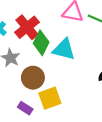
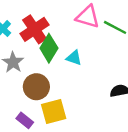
cyan triangle: (64, 49) -> (74, 58), size x0.6

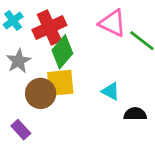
cyan triangle: (74, 58) -> (111, 91), moved
yellow square: (54, 111) -> (60, 83), moved

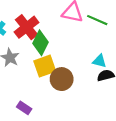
cyan triangle: (111, 91) -> (99, 61), moved
brown circle: (41, 93) -> (62, 79), moved

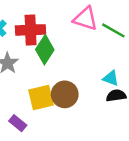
red cross: (27, 27) -> (31, 30), turned 30
yellow square: (45, 66) -> (41, 97), moved

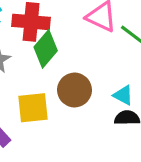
brown circle: (65, 94) -> (75, 90), moved

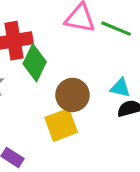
yellow square: (33, 108) -> (61, 125), moved

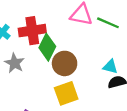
brown circle: (72, 95) -> (65, 63), moved

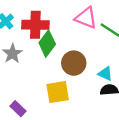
brown circle: (65, 63) -> (74, 63), moved

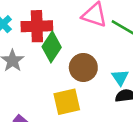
cyan triangle: (105, 74) -> (120, 77), turned 35

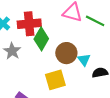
cyan triangle: (120, 77) -> (84, 60), moved

